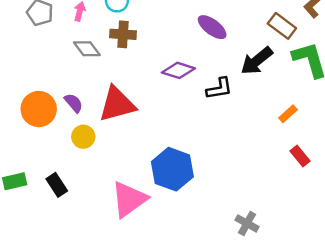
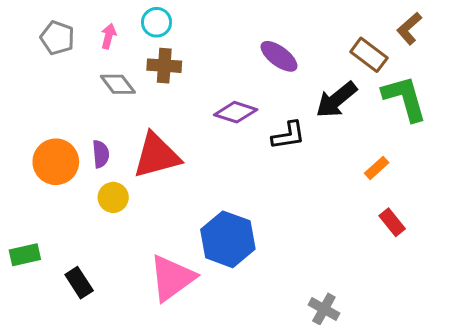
purple semicircle: (74, 103) -> (101, 154), turned 35
black rectangle: (57, 185) -> (79, 283), moved

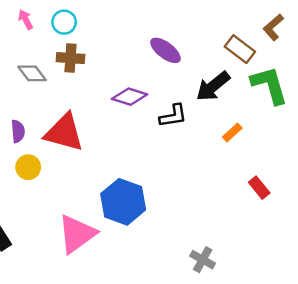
pink arrow: (109, 36) -> (26, 20), moved, turned -42
red triangle: (157, 156) -> (64, 133), turned 30
orange rectangle: (377, 168) -> (232, 133), moved

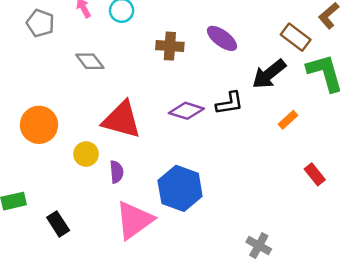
brown cross: (71, 58) -> (170, 46), moved
purple diamond: (130, 97) -> (186, 111), moved
purple semicircle: (18, 131) -> (117, 172), moved

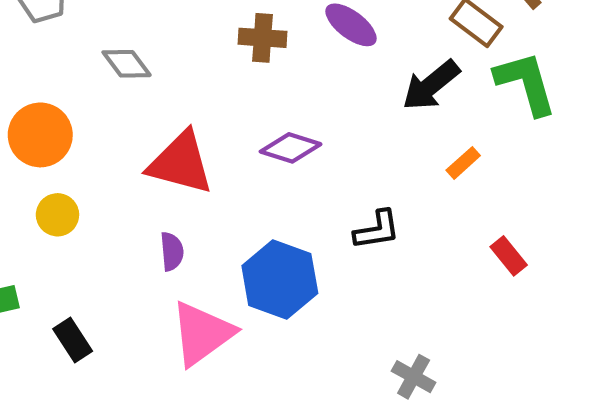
black L-shape: (230, 103) -> (377, 230), moved
orange circle: (39, 125) -> (40, 135), moved
yellow circle: (86, 154) -> (57, 215), moved

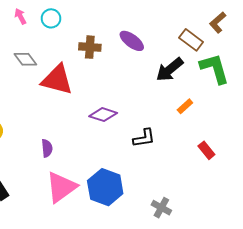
purple diamond: (291, 148) -> (103, 115), moved
red triangle: (181, 163) -> (57, 80), moved
blue hexagon: (280, 280) -> (105, 187), moved

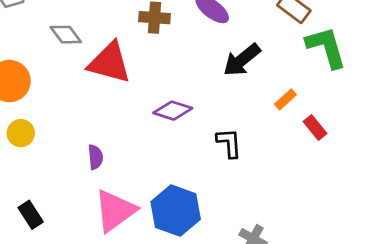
black arrow: (170, 70) -> (242, 60), moved
black L-shape: (144, 138) -> (229, 143), turned -85
red rectangle: (206, 150) -> (315, 127), moved

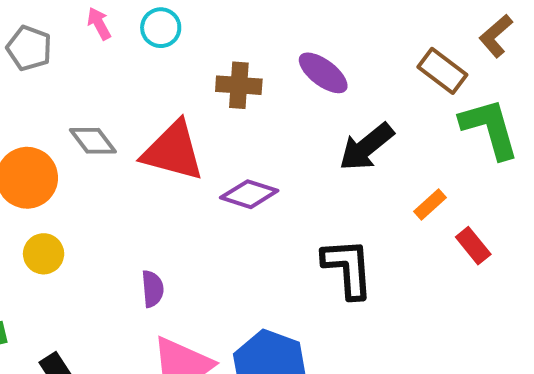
gray diamond: (66, 35) -> (93, 141), moved
purple diamond: (173, 111) -> (249, 194), moved
black L-shape: (229, 143) -> (348, 268), size x1.4

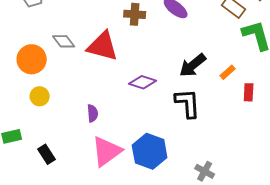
black arrow: (366, 147) -> (193, 65), moved
purple diamond: (249, 194) -> (143, 82), moved
red rectangle: (473, 246) -> (249, 92), turned 42

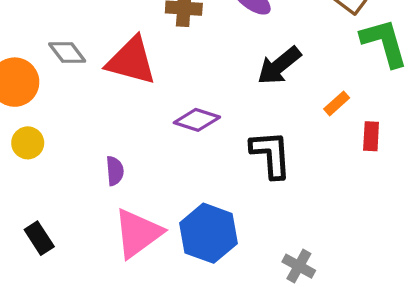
black arrow: (193, 65) -> (279, 66), moved

